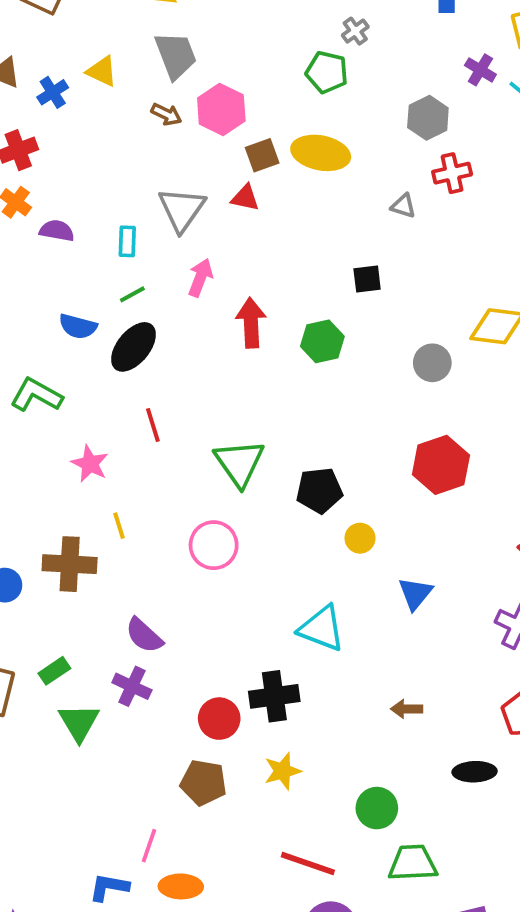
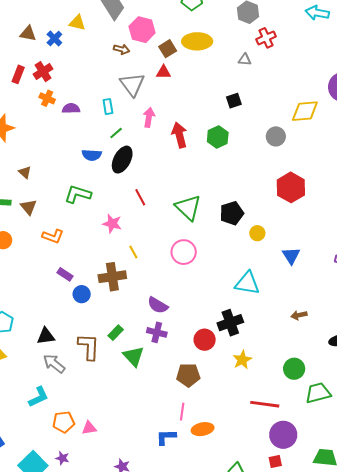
brown arrow: (166, 114) -> (122, 49), moved
brown pentagon: (203, 783) -> (188, 375), moved

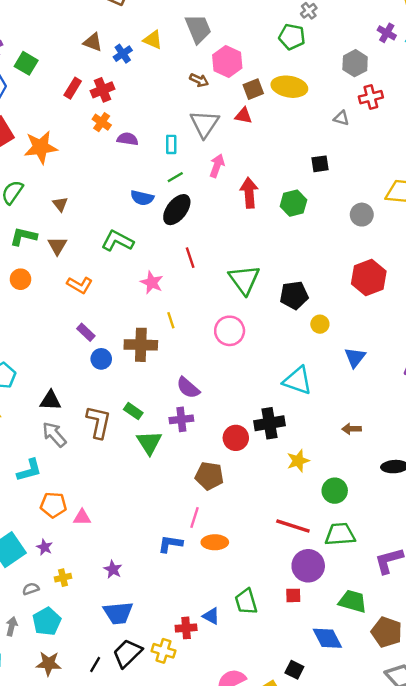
purple cross: (157, 332) -> (181, 419), turned -30
green rectangle: (116, 333) -> (133, 411), turned 70
yellow star: (242, 360) -> (298, 461), moved
green trapezoid: (318, 393) -> (340, 534), moved

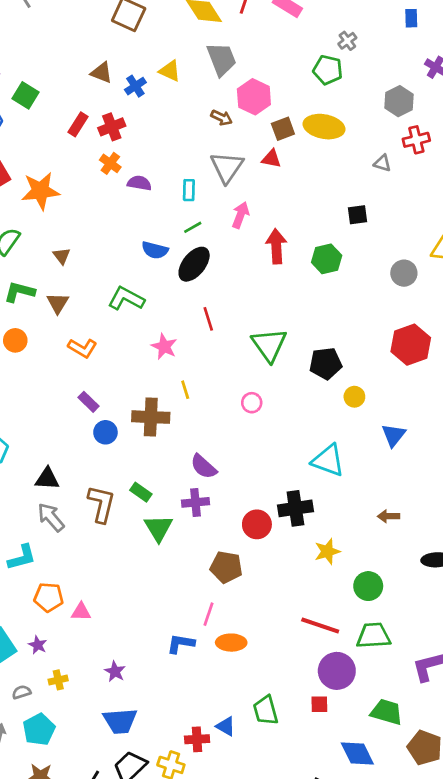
pink circle: (230, 331) -> (252, 403), size x0.6

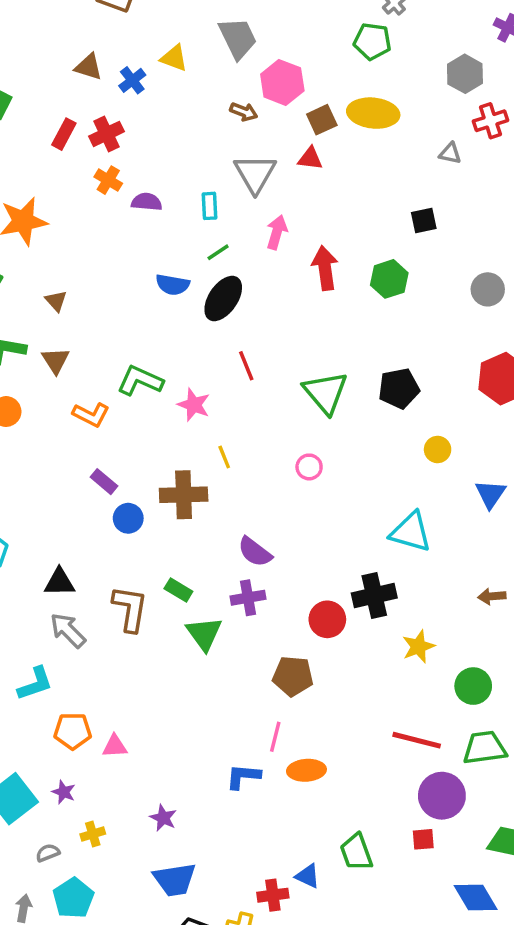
green L-shape: (126, 299) -> (140, 381), moved
black pentagon: (326, 363) -> (399, 388), moved

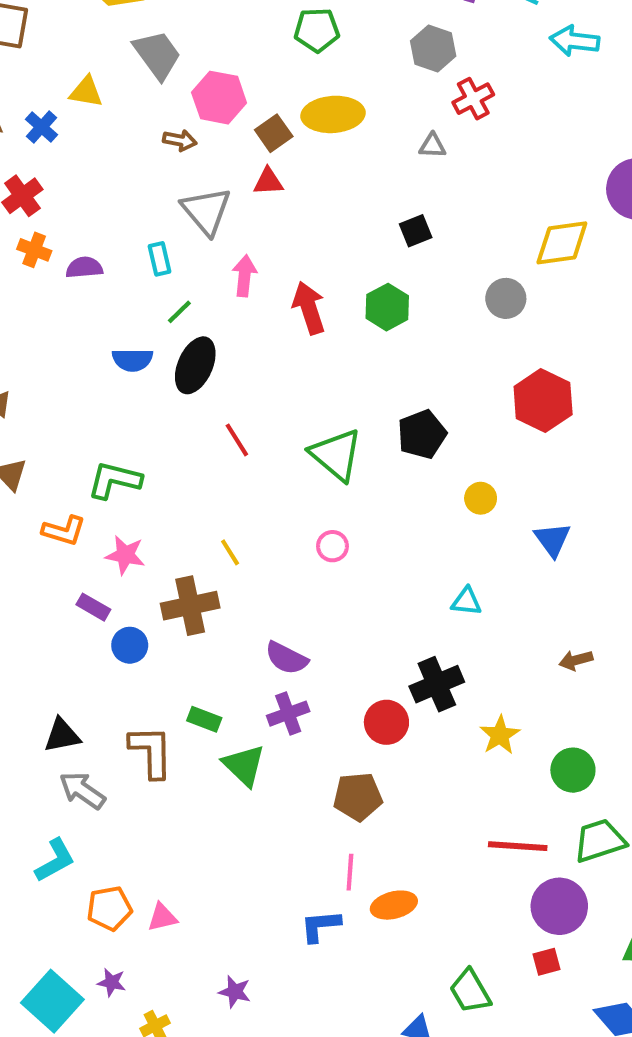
pink star: (194, 405) -> (125, 555), moved
cyan triangle: (411, 532) -> (466, 601), size x0.6

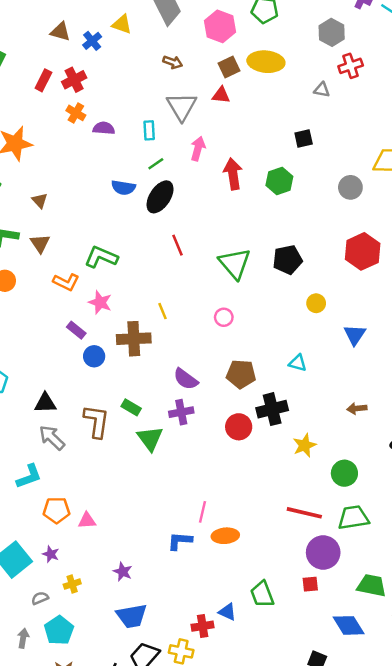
pink hexagon: (219, 98) -> (220, 26), moved
brown pentagon: (358, 797) -> (241, 374), moved

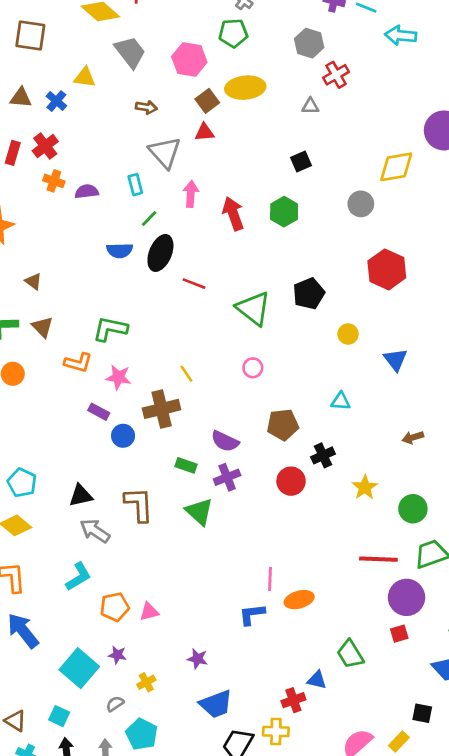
red line: (177, 245) -> (194, 284), moved, turned -35
green rectangle: (131, 407) -> (186, 465), moved
black cross: (272, 409) -> (323, 455), size x0.7

